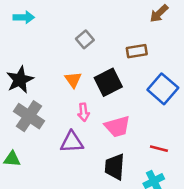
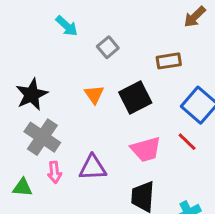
cyan arrow: (24, 17) -> (67, 26), moved, turned 42
pink arrow: (84, 112) -> (55, 172), moved
red line: (159, 149) -> (187, 142), moved, turned 30

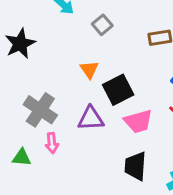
black star: (32, 94) -> (20, 44), moved
black square: (135, 98) -> (118, 90), moved
purple triangle: (93, 168) -> (91, 119), moved

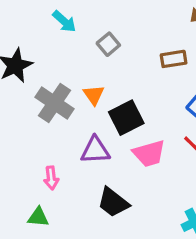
gray cross: (40, 110) -> (55, 103), moved
green triangle: (22, 157) -> (38, 217), moved
black trapezoid: (135, 166) -> (113, 202), moved, turned -56

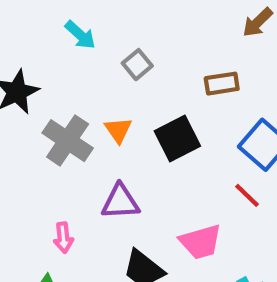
black square: (126, 118) -> (177, 138), moved
pink trapezoid: (149, 153) -> (201, 242), moved

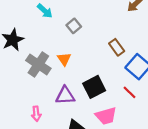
brown rectangle: (222, 84) -> (117, 47), moved, turned 63
black square: (177, 138) -> (94, 87), moved

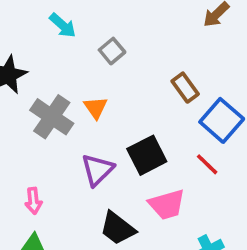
purple triangle: (65, 96) -> (97, 170), turned -42
pink arrow: (36, 114) -> (33, 201), moved

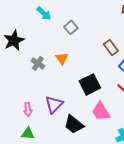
gray cross: (52, 117) -> (38, 63), size x0.6
purple triangle: (97, 170) -> (54, 104), moved
pink trapezoid: (167, 205) -> (101, 111), turned 75

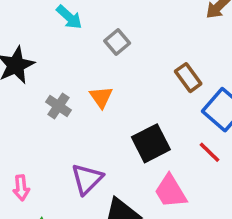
pink arrow: (28, 109) -> (21, 188), moved

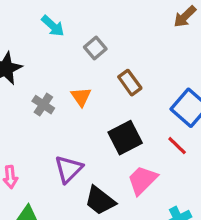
brown rectangle: (188, 78) -> (130, 83), moved
pink trapezoid: (170, 191) -> (142, 180), turned 76

